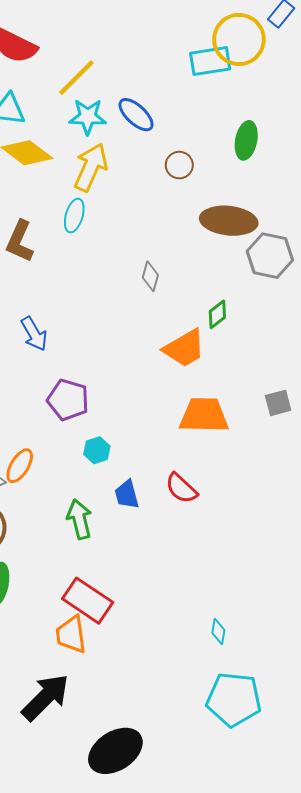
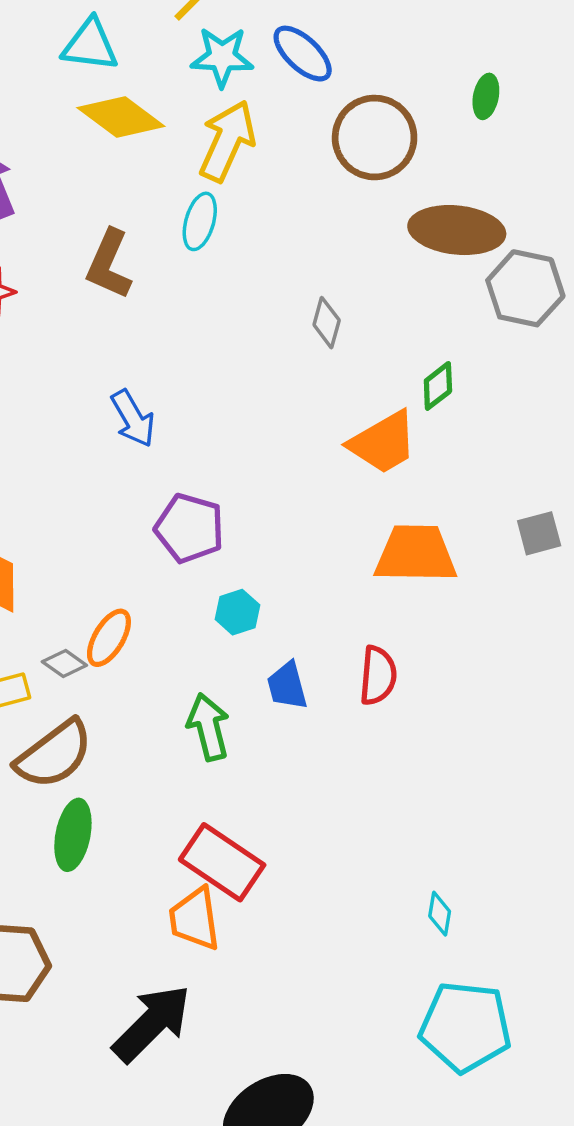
green ellipse: (246, 140) -> (486, 96), size x0.7
brown circle: (179, 165) -> (375, 138), size x1.8
red semicircle: (181, 488) -> (378, 676), turned -128

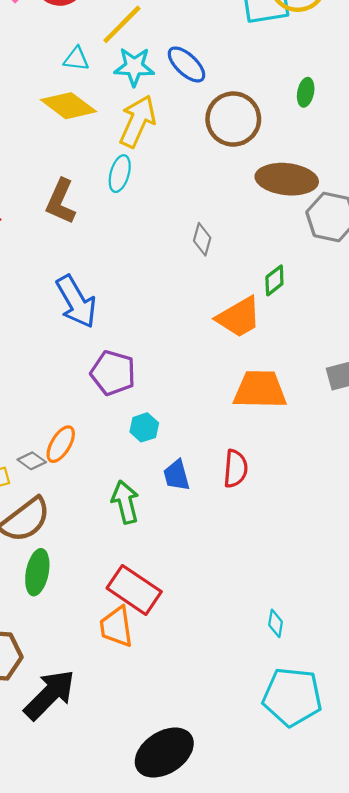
cyan triangle: (90, 45) -> (76, 59), moved, size x0.7
blue arrow: (133, 419) -> (76, 302), size x1.4
black arrow: (152, 1023) -> (50, 695), moved

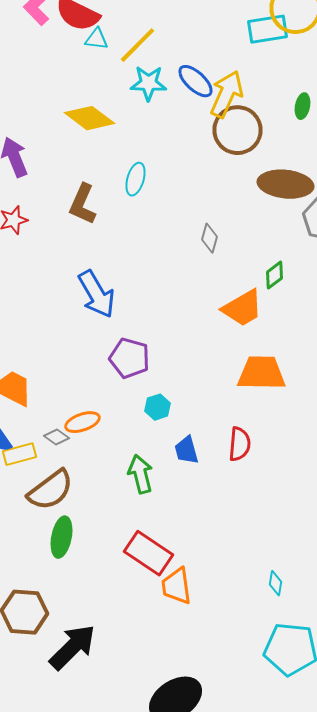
cyan triangle: (76, 59) -> (96, 39), moved
yellow arrow: (138, 121) -> (226, 94), moved
orange ellipse: (61, 444) -> (82, 422), turned 40
orange trapezoid: (116, 627) -> (176, 586), moved

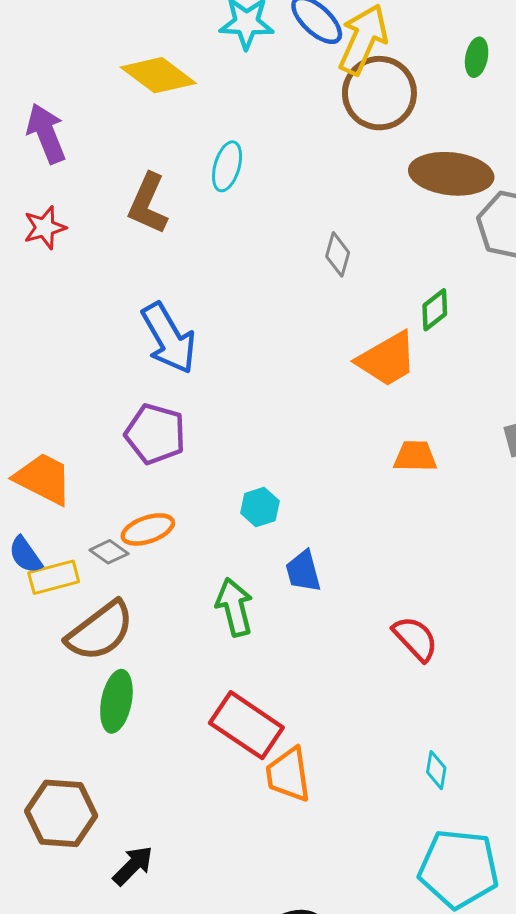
purple pentagon: (130, 358) -> (155, 434), moved
orange trapezoid: (262, 373) -> (415, 456), size x0.6
red semicircle: (240, 444) -> (415, 639), moved, turned -48
black arrow: (72, 647) -> (133, 866), size x0.6

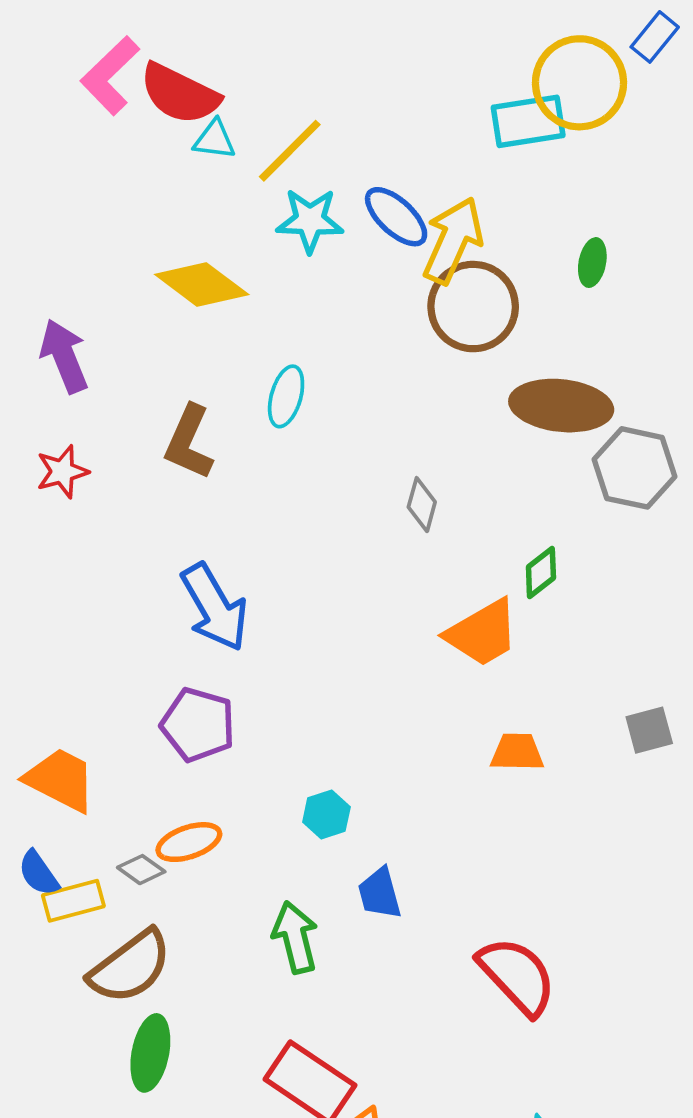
red semicircle: (415, 639) -> (517, 976), size x1.4

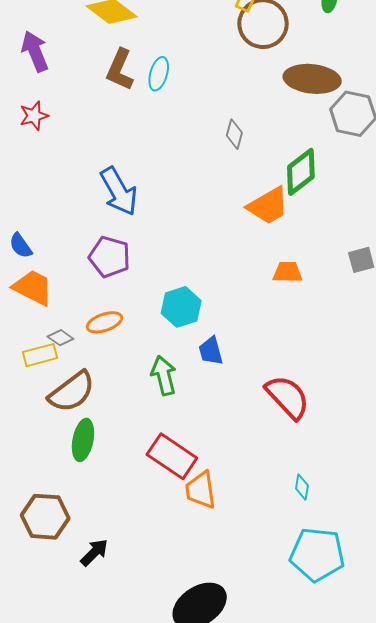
brown L-shape: (189, 442) -> (120, 70), moved
green diamond: (541, 572) -> (301, 172), size x1.6
cyan hexagon: (326, 815) -> (181, 307), size x1.5
gray diamond: (141, 870) -> (60, 338), moved
blue semicircle: (38, 873) -> (21, 246), moved

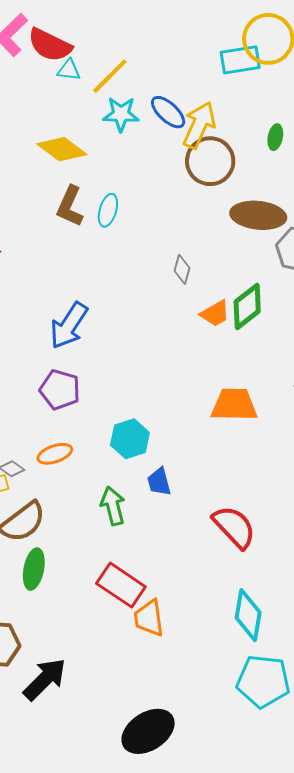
blue arrow: (119, 191) -> (69, 326), turned 63
orange trapezoid: (268, 206) -> (215, 314), moved, size x0.7
orange trapezoid: (288, 272) -> (234, 405), size x1.6
cyan diamond: (302, 487) -> (248, 615), size x2.0
black arrow: (94, 552) -> (45, 679), size x1.6

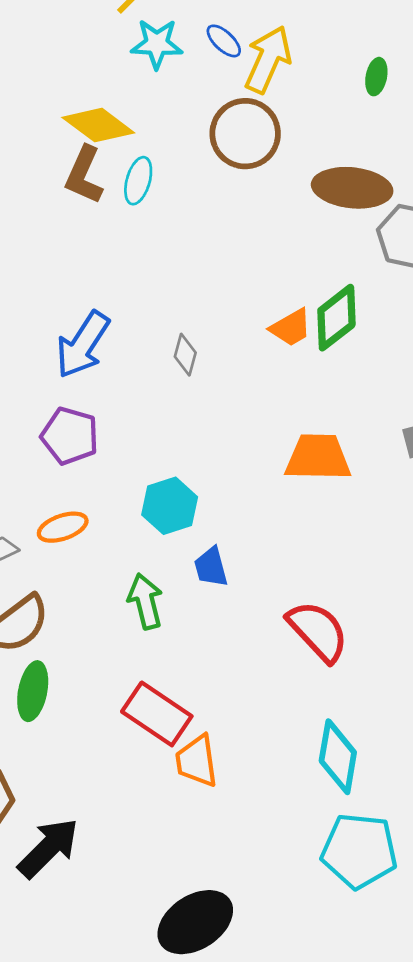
blue ellipse: (168, 112) -> (224, 41), size x0.7
yellow diamond: (62, 149) -> (98, 125), moved
brown circle: (210, 161) -> (245, 134), moved
gray diamond: (182, 269) -> (185, 355), moved

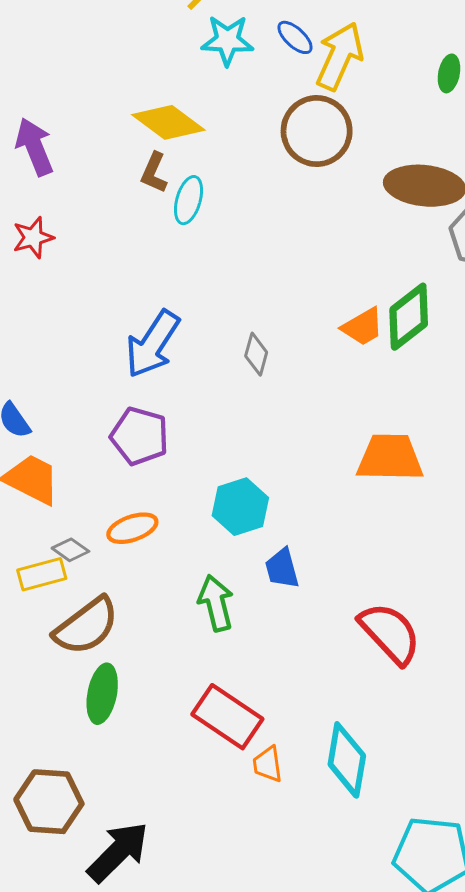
brown L-shape: (84, 175) -> (154, 173), size x0.7
cyan ellipse: (138, 181) -> (189, 200), moved
cyan diamond: (338, 757) -> (347, 760), moved
orange trapezoid: (197, 761) -> (268, 764), size x0.7

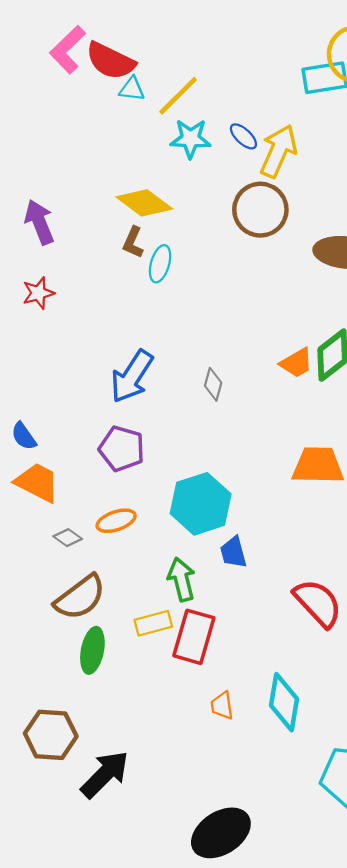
cyan hexagon: (240, 507) -> (201, 504), size x1.4
yellow rectangle: (42, 574) -> (153, 623), moved
red rectangle: (227, 717) -> (194, 637), moved, turned 72

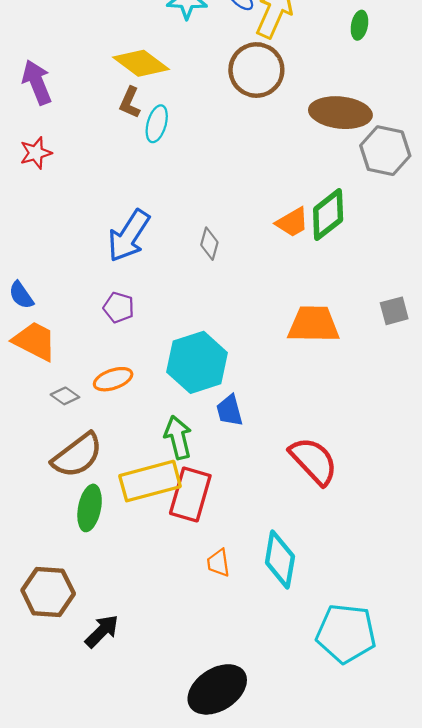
purple pentagon: (122, 449) -> (119, 307), size x0.7
yellow rectangle: (153, 623) -> (150, 481), size x1.6
black arrow: (105, 774) -> (102, 631), size x0.7

